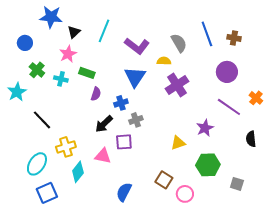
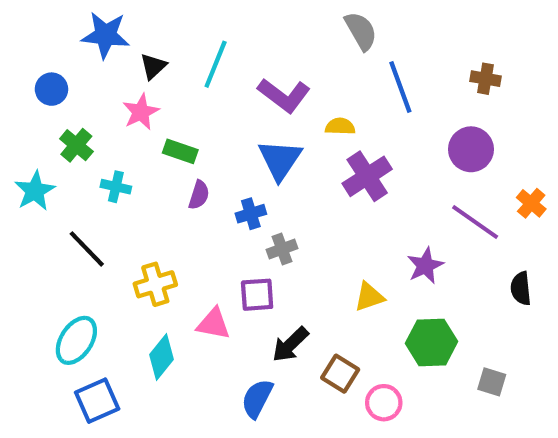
blue line: (207, 34) -> (400, 87), moved
gray semicircle: (179, 43) -> (361, 31), moved
cyan cross: (61, 79) -> (116, 187), moved
black arrow: (104, 124) -> (290, 345), moved
yellow cross: (66, 147) -> (155, 284), moved

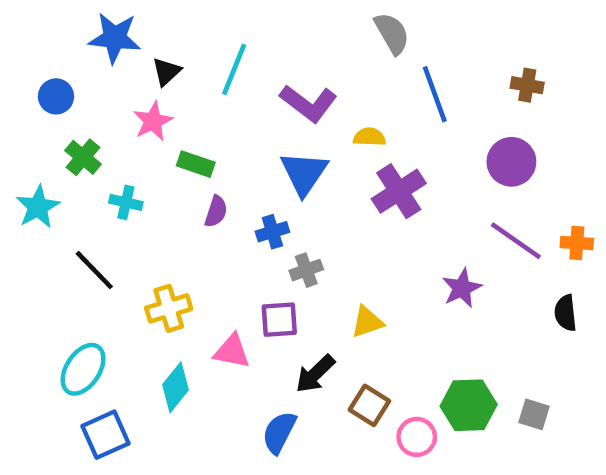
orange cross: (531, 203) -> (577, 243), moved, turned -36
yellow triangle: (369, 297) -> (367, 322), moved
green hexagon: (432, 342) -> (469, 405), moved

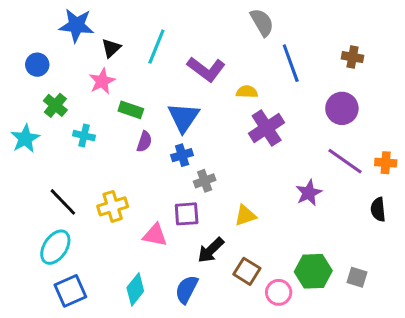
blue triangle: (304, 173) -> (184, 117), moved
black line: (94, 270) -> (63, 202), moved
cyan diamond: (175, 387) -> (135, 289), moved

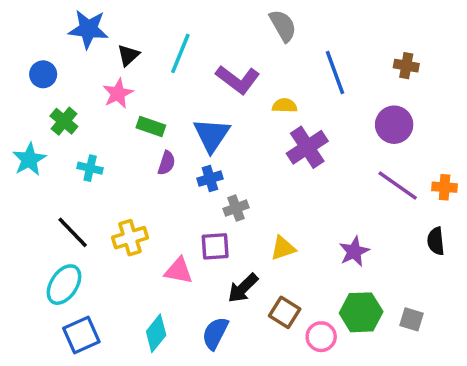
gray semicircle: (262, 22) -> (283, 26), moved
cyan cross: (84, 136) -> (90, 168), moved
purple star: (309, 193) -> (354, 252), moved

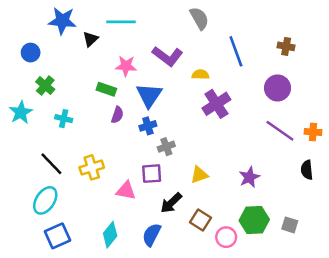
cyan line: (180, 53) -> (121, 22), moved, turned 68
pink star: (118, 93) -> (126, 66), moved, turned 30

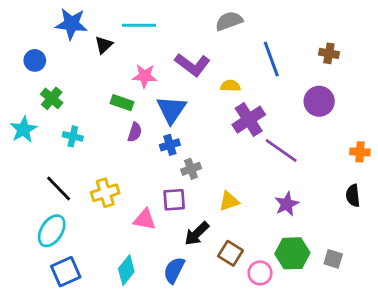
gray semicircle: (199, 18) -> (229, 21), turned -80
purple line: (280, 131) -> (281, 151), moved

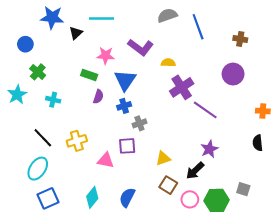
blue line: (271, 59) -> (198, 27), moved
yellow triangle: (229, 201) -> (163, 158), moved
black arrow: (197, 234) -> (195, 171), moved
green hexagon: (292, 253) -> (217, 200), moved

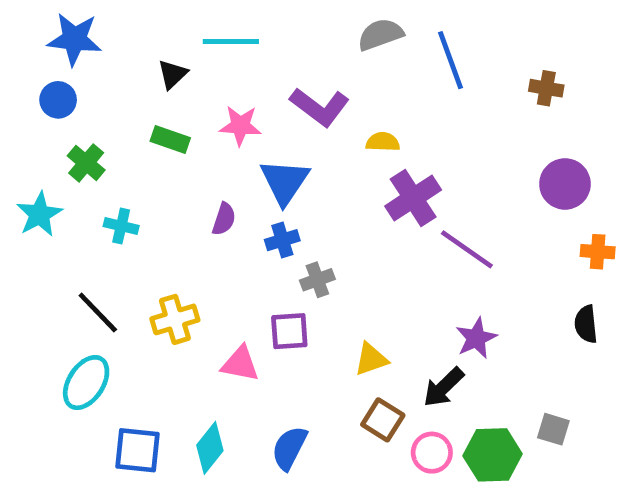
blue star: (52, 17) -> (74, 39), moved
purple circle: (233, 74) -> (565, 184), moved
green rectangle: (89, 75) -> (170, 140), moved
blue square: (48, 198) -> (137, 450), moved, turned 30

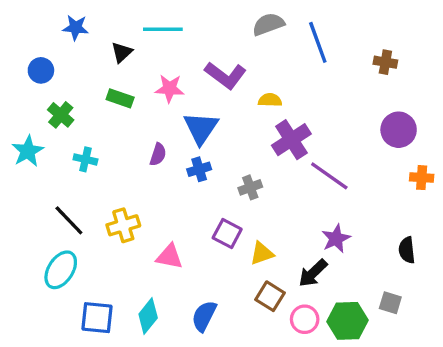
blue star: (74, 39) -> (76, 28), moved, size x0.7
gray cross: (317, 280) -> (250, 187), moved
black semicircle: (586, 324) -> (407, 250), moved
purple square: (289, 331) -> (227, 234), moved, turned 32

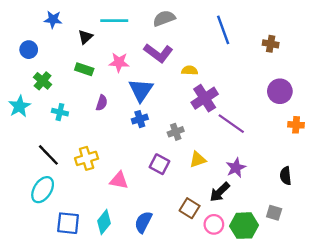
gray semicircle: (268, 24) -> (164, 18), moved
purple semicircle: (158, 154) -> (102, 103), moved
yellow triangle: (262, 253) -> (198, 160), moved

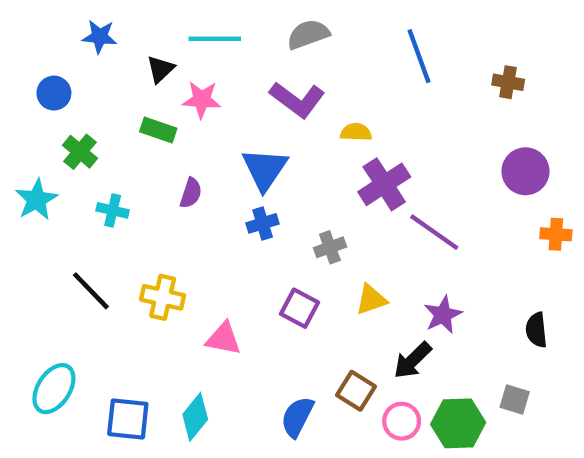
pink star: (119, 62) -> (202, 100), moved
yellow cross: (87, 158) -> (163, 297), turned 30
cyan ellipse: (43, 190) -> (54, 389), moved
blue semicircle: (143, 222) -> (297, 417), moved

